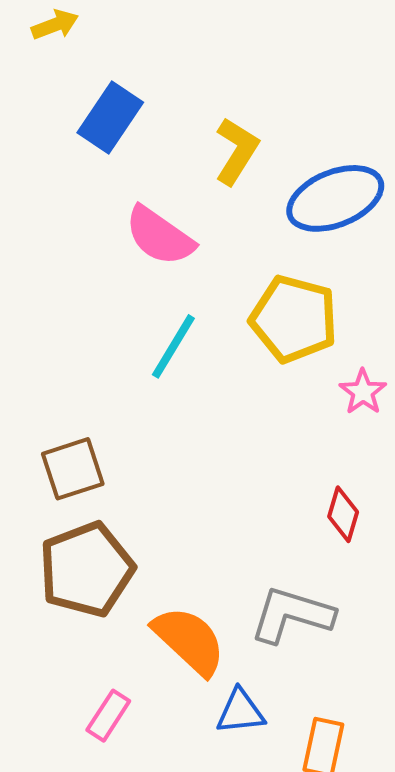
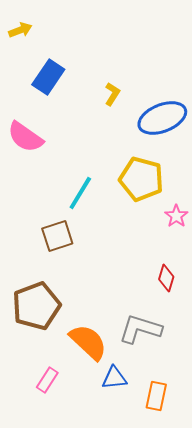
yellow L-shape: (237, 151) -> (112, 94), size x0.7
pink semicircle: (160, 236) -> (25, 137), moved
brown square: (73, 469) -> (57, 236), moved

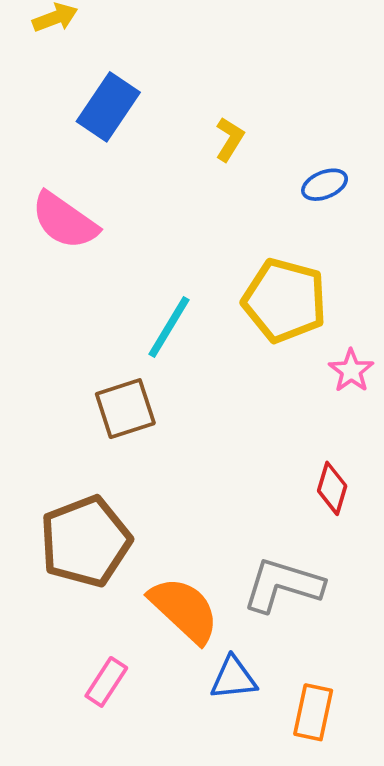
blue ellipse: (162, 118) -> (325, 185), size x0.5

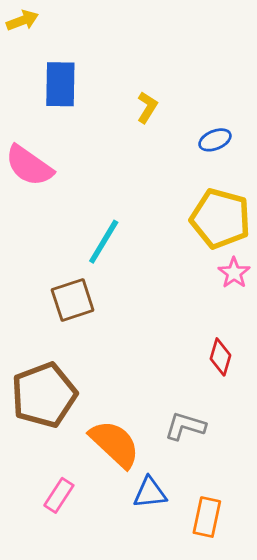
blue rectangle: (108, 107) -> (60, 84), turned -33
yellow pentagon: (285, 300) -> (220, 219), moved
gray L-shape: (283, 585) -> (185, 426), size x0.7

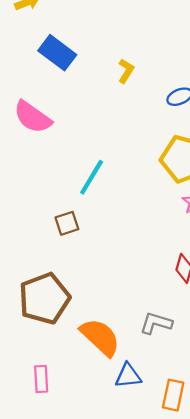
blue rectangle: (60, 84) -> (57, 53), turned -54
brown square: (73, 300) -> (67, 223), size x0.7
pink rectangle: (59, 495) -> (41, 379), moved, turned -36

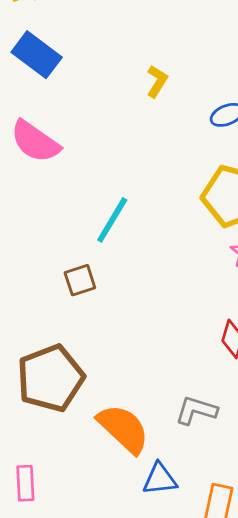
blue rectangle: (57, 53) -> (37, 55), moved
pink rectangle: (41, 379) -> (25, 483), moved

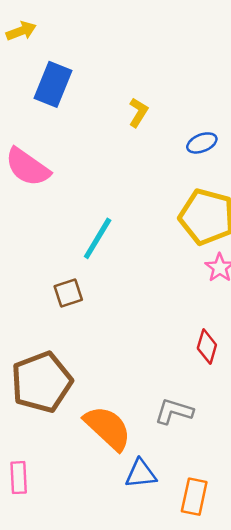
blue rectangle: (37, 55) -> (53, 84), moved, turned 75

